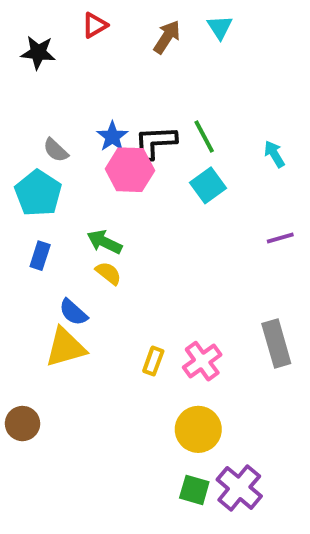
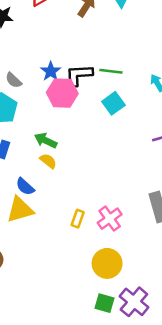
green line: (204, 136) -> (111, 71), turned -55

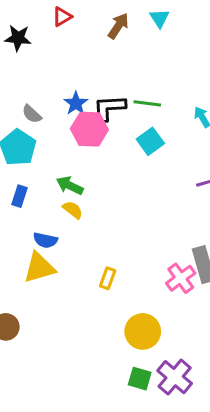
blue semicircle: (25, 187) -> (45, 240), turned -30
pink cross: (110, 219) -> (181, 278), moved

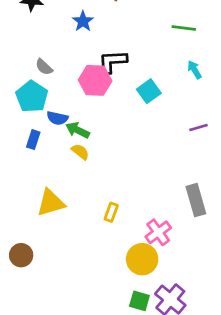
blue star: (76, 103) -> (83, 21), moved
green line: (147, 103) -> (184, 28), moved
blue semicircle: (45, 240) -> (57, 118), moved
pink cross: (181, 278) -> (158, 232), moved

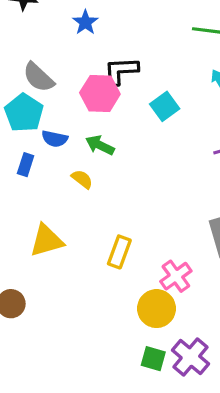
gray semicircle: (44, 67) -> (38, 77), size x1.5
green arrow: (78, 130) -> (100, 145), moved
yellow rectangle: (111, 212) -> (119, 252), size x1.4

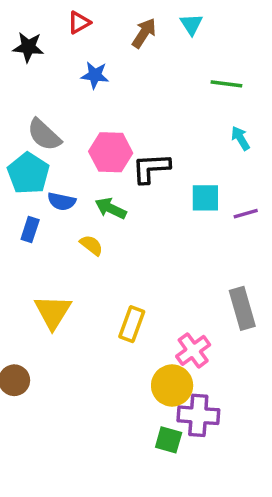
blue star: (85, 22) -> (95, 75), turned -30
black L-shape: (121, 71) -> (151, 168), moved
cyan square: (165, 106) -> (205, 198), moved, turned 36
yellow triangle: (47, 241) -> (53, 312), turned -42
purple cross: (190, 357) -> (198, 415), moved, turned -36

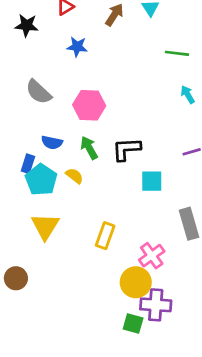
black L-shape: (151, 168) -> (126, 149), moved
cyan pentagon: (28, 173) -> (41, 180), moved
cyan square: (205, 198) -> (152, 181), moved
green arrow: (111, 208) -> (89, 148), turned 35

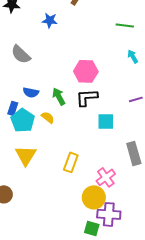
pink hexagon: (89, 105) -> (86, 71), moved

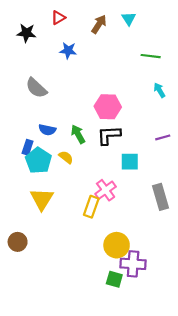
pink cross: (106, 177) -> (106, 190), moved

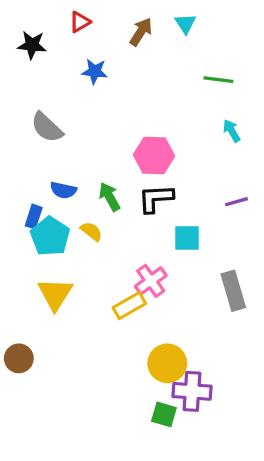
yellow rectangle: (91, 207) -> (129, 306), turned 40

